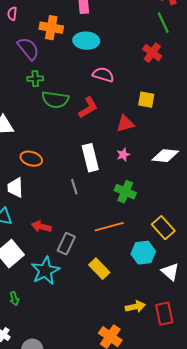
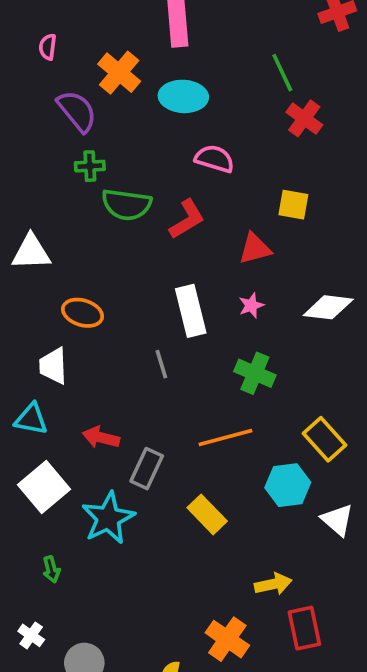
green line: (163, 23) -> (282, 73), moved
orange cross: (51, 28) -> (119, 73), turned 30
red rectangle: (164, 314) -> (304, 628), moved

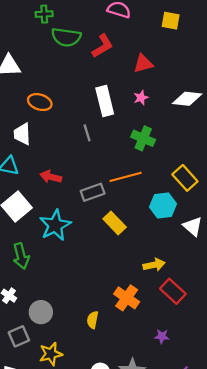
yellow square: (293, 205) -> (171, 21), moved
gray rectangle: (147, 469) -> (93, 192), moved, turned 45
green arrow: (51, 569) -> (21, 256), size x1.6
red rectangle: (304, 628) -> (173, 291), turned -35

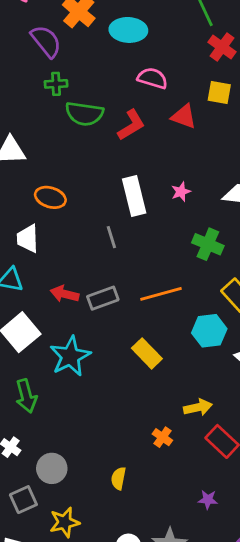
red triangle: (143, 64) -> (184, 117), moved, turned 35
green cross: (143, 138) -> (208, 244), moved
gray rectangle: (93, 192) -> (103, 298), moved
orange cross: (127, 298) -> (162, 437), moved, size x0.6

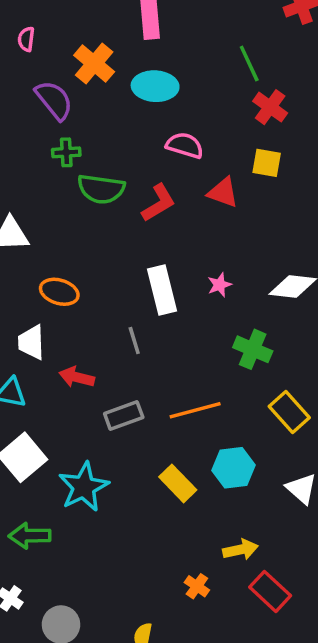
red arrow: (65, 294) -> (77, 377), moved
cyan hexagon: (209, 331) -> (234, 468), moved
green arrow: (26, 396) -> (30, 536), turned 104

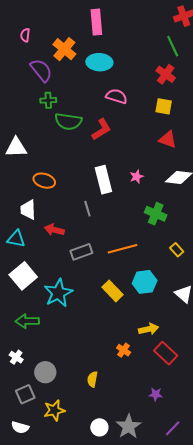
green line: (249, 64) -> (173, 46), moved
red triangle: (223, 192) -> (168, 139), moved
yellow rectangle: (289, 412) -> (177, 250), size x0.6

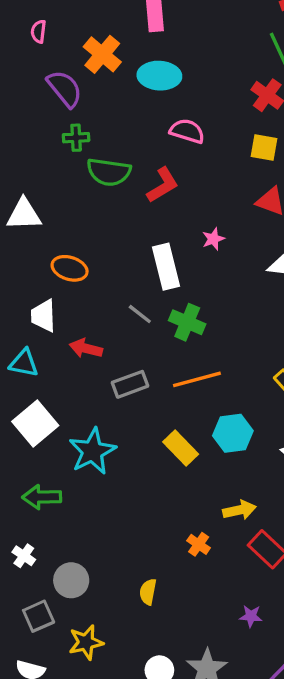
pink star: (137, 177) -> (213, 239), moved
gray line: (87, 209) -> (140, 314), turned -35
green cross: (156, 214) -> (187, 322), moved

